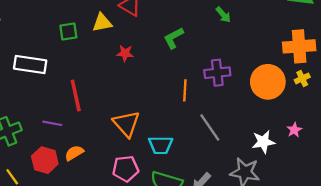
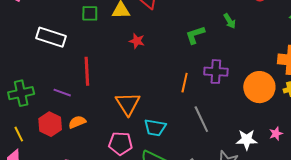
green L-shape: (174, 38) -> (195, 35), moved

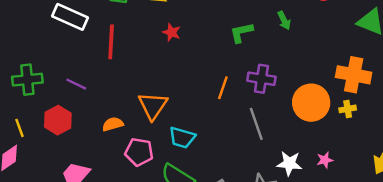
red line: (87, 71) -> (111, 42), moved
gray line: (201, 119) -> (256, 124), moved
orange semicircle: (77, 122) -> (113, 124), moved

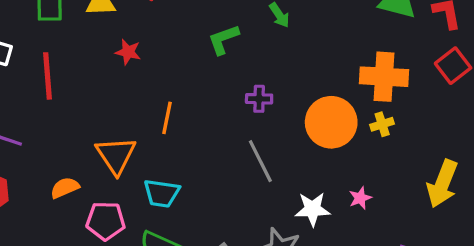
purple cross: (261, 79) -> (259, 99), size x0.7
orange line: (223, 88) -> (167, 118), moved

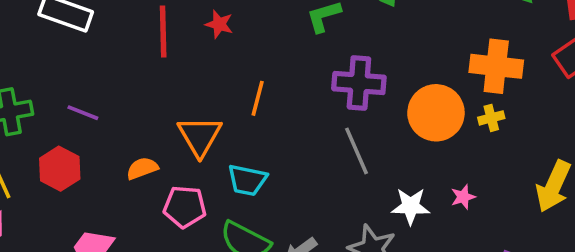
red line: (47, 76) -> (163, 32), moved
purple cross: (259, 99) -> (359, 83), size x1.8

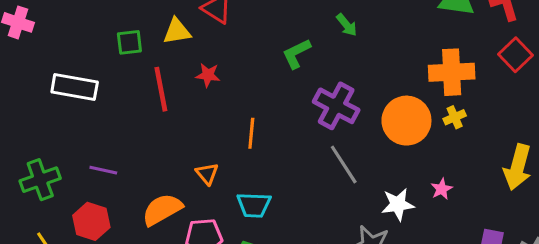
purple cross: (359, 83) -> (336, 106), turned 33
orange triangle: (200, 136) -> (207, 174), size x0.6
orange semicircle: (142, 168) -> (162, 210), size x1.5

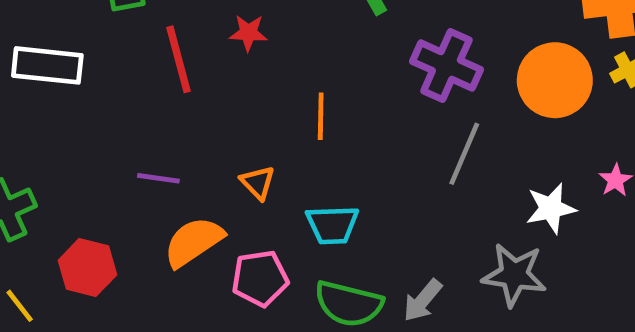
gray line: (344, 165) -> (464, 154), turned 60
purple line: (103, 170) -> (158, 178), moved

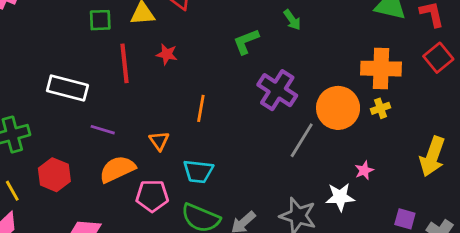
white rectangle: (47, 65) -> (67, 88), moved
gray line: (464, 154) -> (302, 140), moved
white star: (551, 208) -> (340, 197), moved

